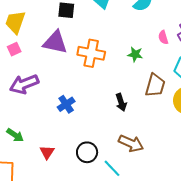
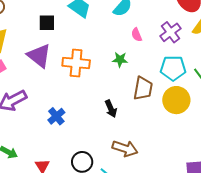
pink semicircle: (163, 37) -> (137, 35), moved
purple triangle: (55, 42) -> (39, 56), turned 32

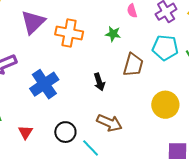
purple triangle: (39, 56) -> (33, 22), turned 32
yellow circle: (176, 100) -> (165, 105), moved
blue cross: (56, 116) -> (44, 84), size x1.6

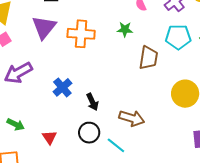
black arrow: (99, 82) -> (92, 102), moved
blue cross: (44, 84) -> (62, 87), size x0.7

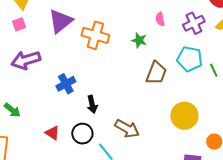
red triangle: (49, 137) -> (52, 133), moved, turned -35

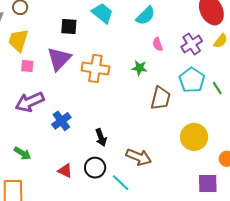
pink square: (19, 24) -> (27, 66), moved, turned 32
cyan pentagon: (190, 59) -> (192, 80), turned 30
blue cross: (66, 84) -> (61, 121), moved

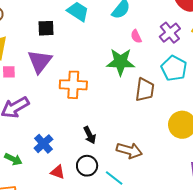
green star: (139, 68) -> (121, 62), size x1.8
orange cross: (95, 69) -> (73, 85), moved
blue cross: (61, 121) -> (43, 144), moved

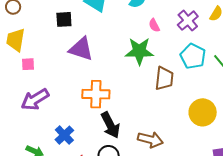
purple triangle: (40, 61) -> (81, 49), moved, turned -48
orange cross: (73, 85) -> (96, 94), moved
black arrow: (90, 135) -> (110, 125), size x1.5

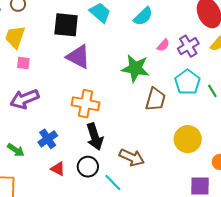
black square: (64, 19) -> (66, 25), size x1.5
pink semicircle: (154, 25) -> (163, 45), moved, turned -120

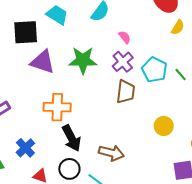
pink semicircle: (163, 45) -> (125, 37), turned -72
purple cross: (188, 46) -> (123, 62), moved
green star: (135, 68) -> (83, 60), moved
yellow circle: (188, 139) -> (164, 126), size x0.7

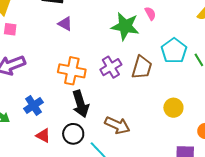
green star: (83, 60) -> (125, 26), moved
purple triangle: (43, 62) -> (65, 24), size x0.6
purple cross: (123, 62) -> (111, 67), moved

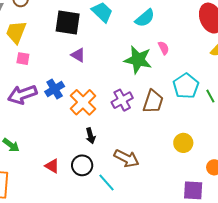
orange cross: (72, 71) -> (83, 102), turned 32
black arrow: (80, 104) -> (91, 136), size x0.6
blue cross: (33, 105) -> (55, 89), moved

